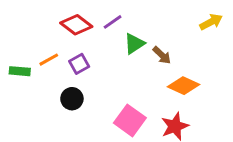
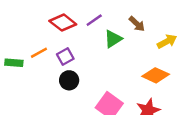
yellow arrow: (211, 22) -> (167, 41), moved
brown arrow: (162, 55) -> (137, 24), moved
black circle: (72, 99) -> (69, 80), moved

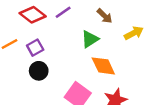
green triangle: (113, 39) -> (90, 39), moved
orange diamond: (156, 75) -> (103, 66), moved, turned 40

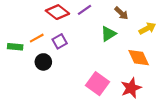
orange diamond: (103, 66) -> (139, 58), moved
black circle: (39, 71) -> (43, 62), moved

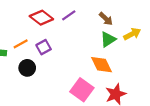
green triangle: (108, 34) -> (108, 39), moved
orange diamond: (139, 58) -> (101, 65), moved

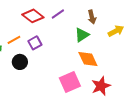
brown arrow: (106, 19) -> (92, 17), turned 32
green triangle: (108, 39) -> (82, 35), moved
pink square: (82, 90) -> (70, 82), turned 30

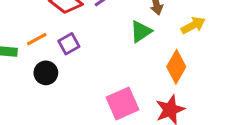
orange diamond: (88, 59) -> (176, 67), moved, turned 55

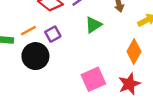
green triangle: (141, 31) -> (93, 25), moved
black circle: (46, 73) -> (35, 56), size x1.5

